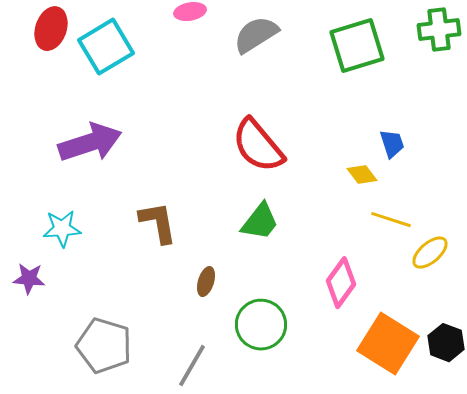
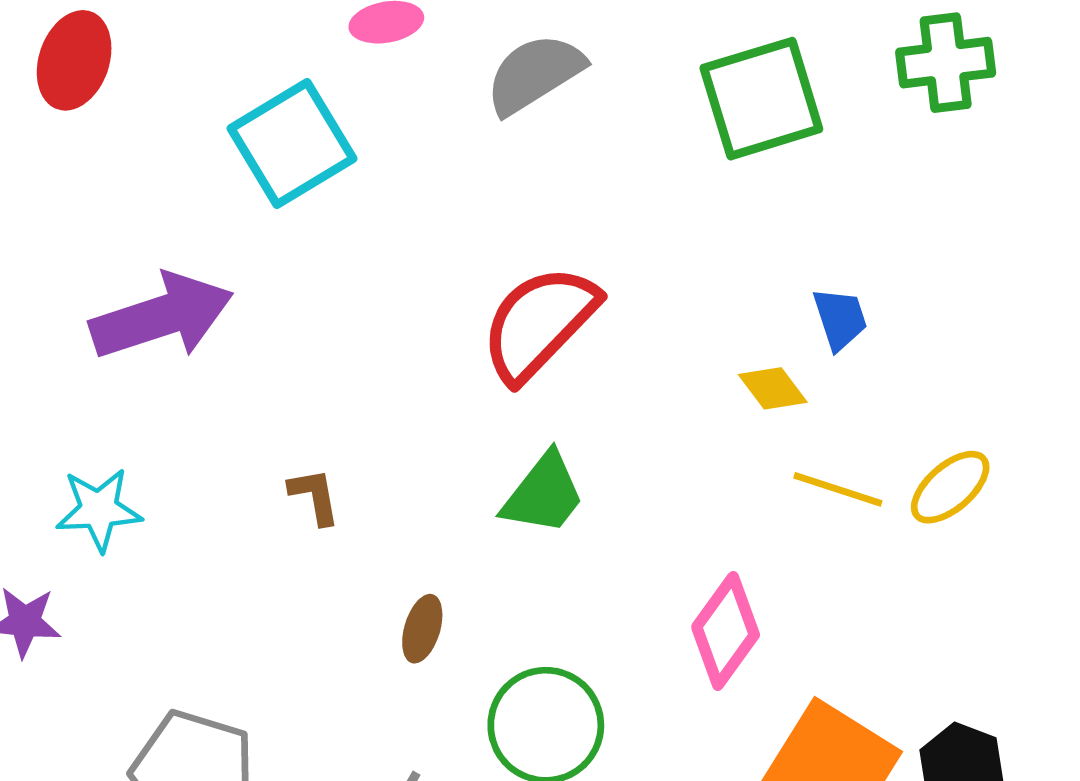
cyan square: (106, 47) -> (292, 143), moved
red semicircle: (258, 146) -> (539, 323), turned 84
brown L-shape: (158, 223) -> (314, 496), size x0.6
yellow ellipse: (430, 253) -> (950, 487), moved

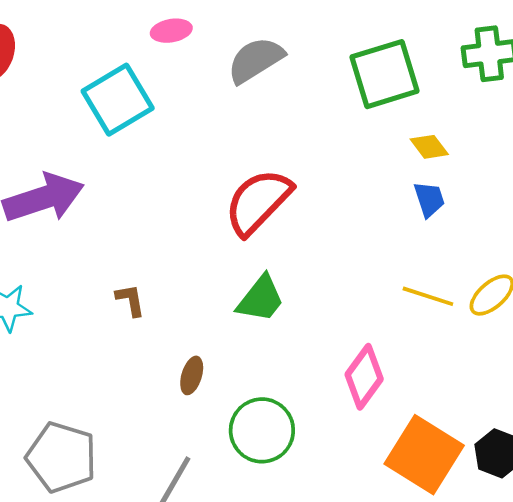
yellow diamond: (773, 388) -> (429, 147), moved

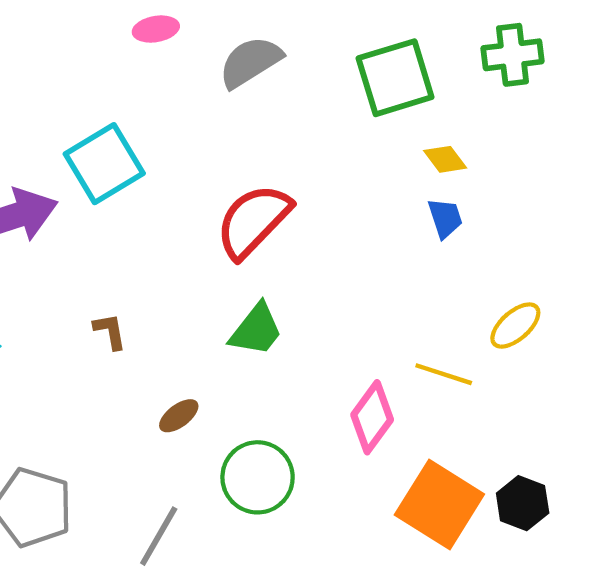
cyan square: (118, 100) -> (104, 164), moved
yellow line: (428, 296) -> (444, 374), moved
brown ellipse: (192, 375) -> (179, 416), turned 36

